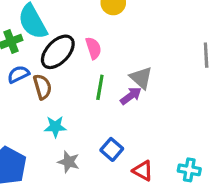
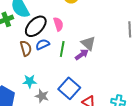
blue semicircle: (18, 74) -> (43, 44), moved
cyan star: (55, 127) -> (30, 81), moved
blue square: (112, 149) -> (69, 88), size x1.5

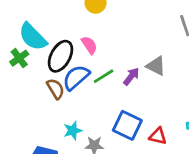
gray triangle: (88, 43) -> (156, 66), moved
blue semicircle: (43, 44) -> (76, 77), size x1.5
green line: (62, 49) -> (104, 76), turned 63

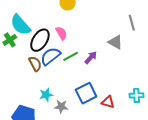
gray triangle: (156, 66) -> (115, 42), moved
blue square: (127, 125) -> (86, 93), turned 35

